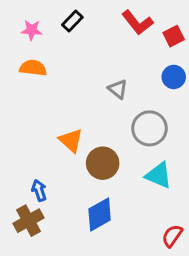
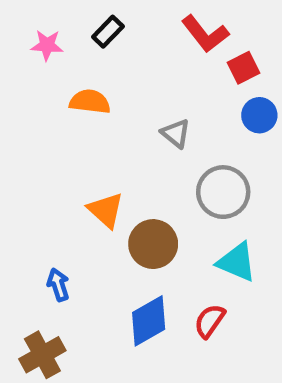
red square: (174, 36) -> (244, 68), moved
orange semicircle: (33, 68) -> (90, 102), moved
brown cross: (29, 221) -> (42, 355), moved
red semicircle: (172, 236) -> (210, 321), moved

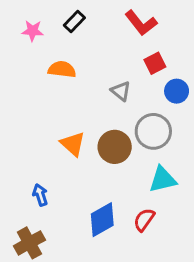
red square: (244, 68) -> (155, 63), moved
blue circle: (259, 115) -> (177, 91), moved
brown circle: (153, 244) -> (115, 147), moved
cyan triangle: (237, 262) -> (163, 179), turned -36

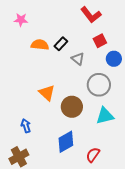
black rectangle: (74, 21) -> (61, 44), moved
brown circle: (115, 147) -> (72, 107), moved
red semicircle: (144, 220) -> (93, 155), moved

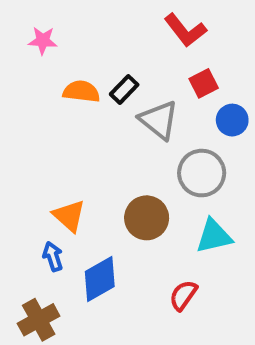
gray triangle: (78, 59) -> (159, 120), size x1.5
orange triangle: (47, 93) -> (69, 216), moved
blue diamond: (66, 142) -> (100, 279), moved
red semicircle: (93, 155) -> (183, 295), moved

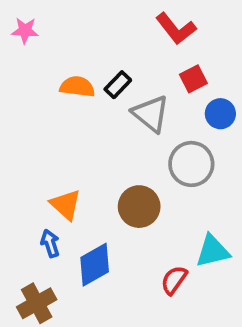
pink star: (43, 41) -> (25, 31), moved
cyan triangle: (214, 236) -> (213, 251), moved

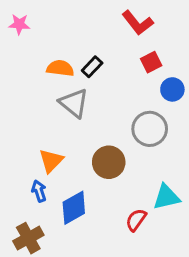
gray triangle: (151, 114) -> (74, 103), moved
orange triangle: (66, 205) -> (51, 161), turned 32

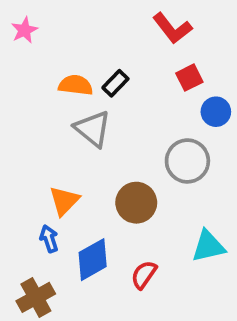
pink star: (19, 24) -> (24, 30), turned -30
red semicircle: (136, 220) -> (144, 275), moved

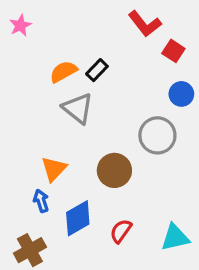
red square: (189, 78) -> (173, 51), moved, turned -30
orange semicircle: (76, 85) -> (63, 72), turned -36
cyan triangle: (208, 246) -> (175, 237), moved

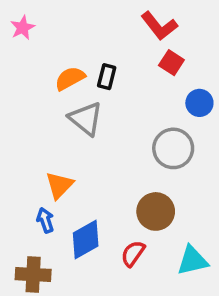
red square: (173, 51) -> (171, 63), moved
black rectangle: (97, 70) -> (107, 77), turned -30
brown circle: (114, 170) -> (156, 211), moved
brown cross: (30, 250) -> (33, 275), turned 32

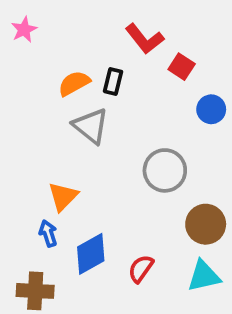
red L-shape: (159, 26) -> (144, 39), moved
gray circle: (173, 148) -> (165, 170), moved
brown circle: (156, 211) -> (206, 224), moved

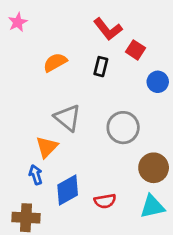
black rectangle: (113, 81) -> (101, 67), moved
gray triangle: (91, 126) -> (68, 118), moved
red semicircle: (141, 269) -> (105, 201), turned -135

